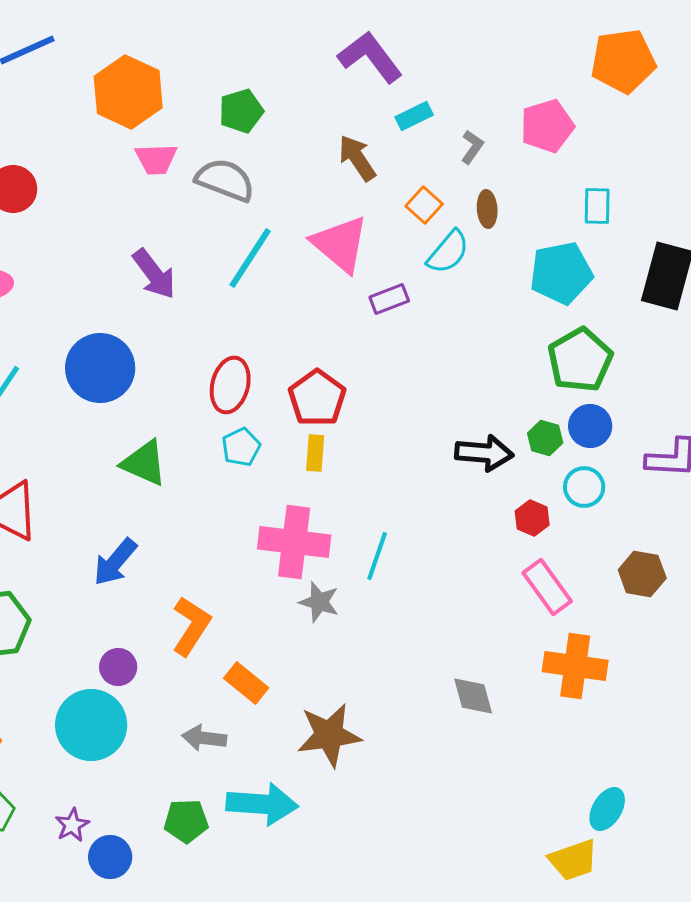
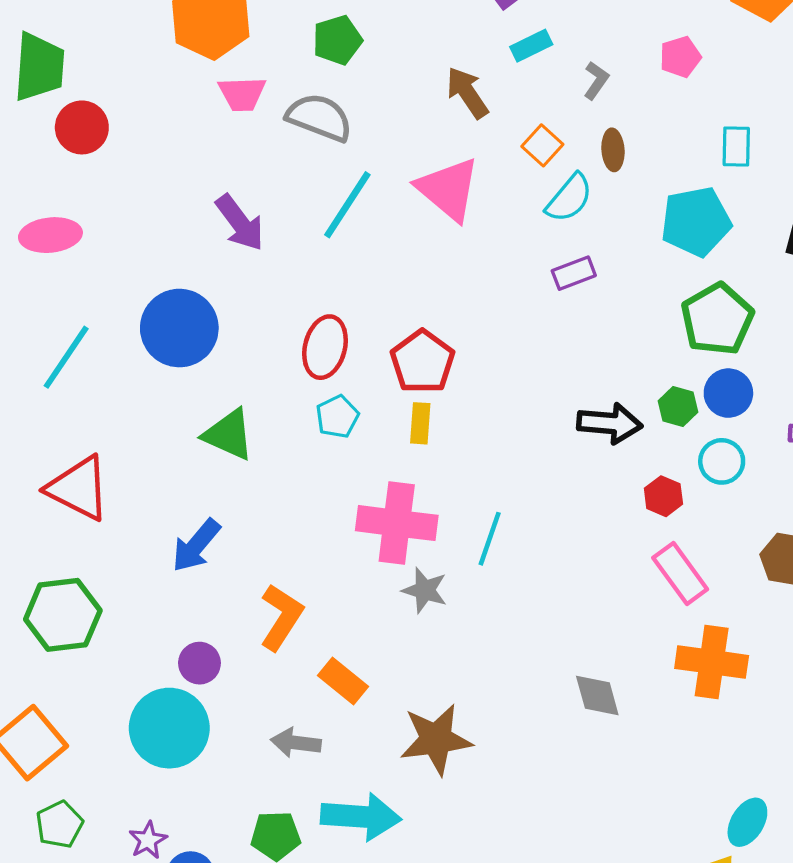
pink pentagon: (547, 126) -> (680, 57), size x0.7
purple rectangle: (389, 299) -> (574, 273), moved

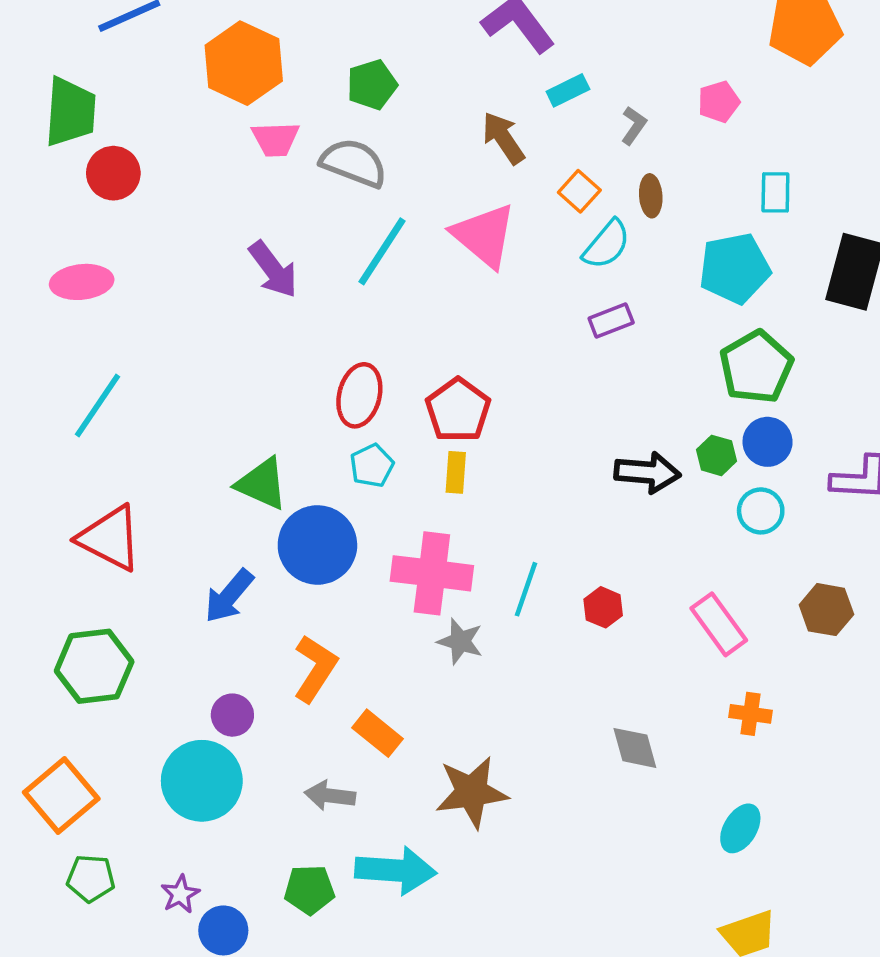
blue circle: (179, 328) -> (317, 545), moved
red hexagon: (663, 496) -> (603, 607), moved
orange cross: (712, 662) -> (751, 714), size x0.6
cyan ellipse: (747, 822) -> (740, 828), moved
green pentagon: (59, 824) -> (91, 878), turned 30

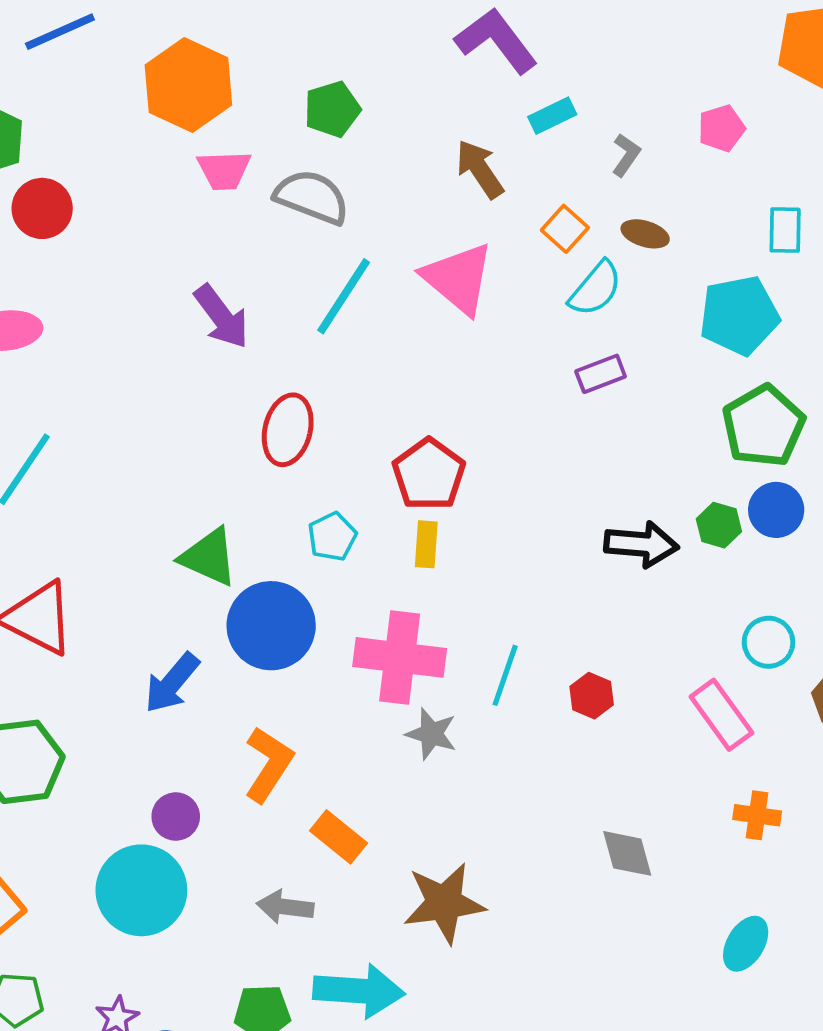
brown ellipse: (651, 196) -> (645, 234), turned -69
red ellipse: (359, 395) -> (288, 430), moved
cyan circle: (761, 511) -> (769, 642), moved

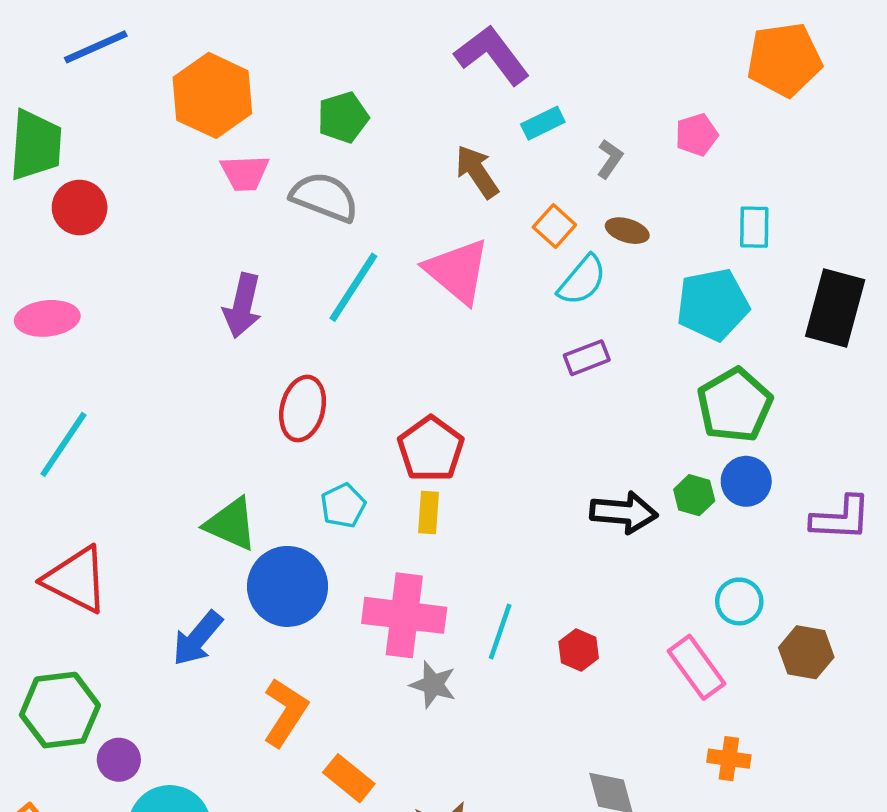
purple arrow: (221, 317) -> (242, 306), turned 50
purple circle: (176, 817) -> (119, 760), moved

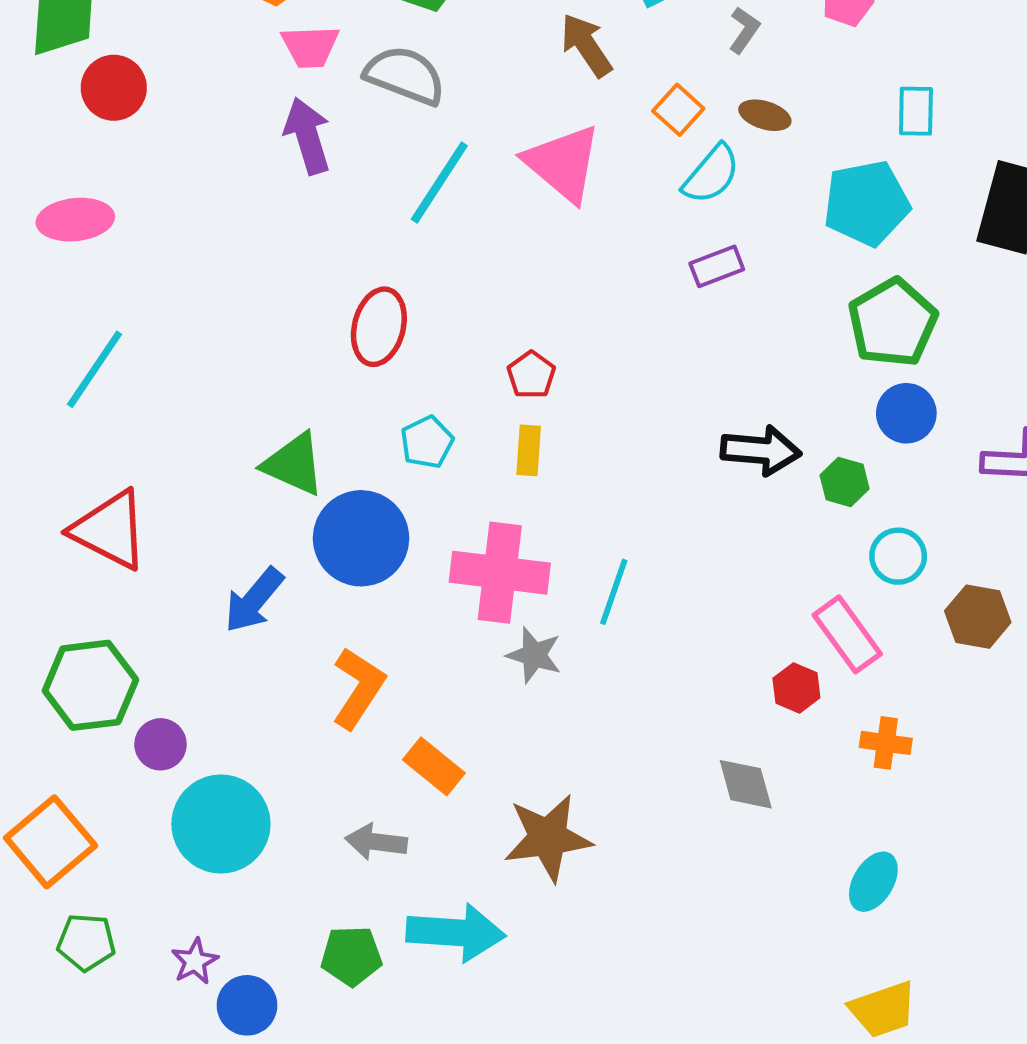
purple arrow: (242, 306) -> (307, 136), moved, turned 150
red pentagon: (431, 449) -> (531, 375), size x0.6
green hexagon: (694, 495) -> (845, 482), moved
red hexagon: (579, 650) -> (796, 688), moved

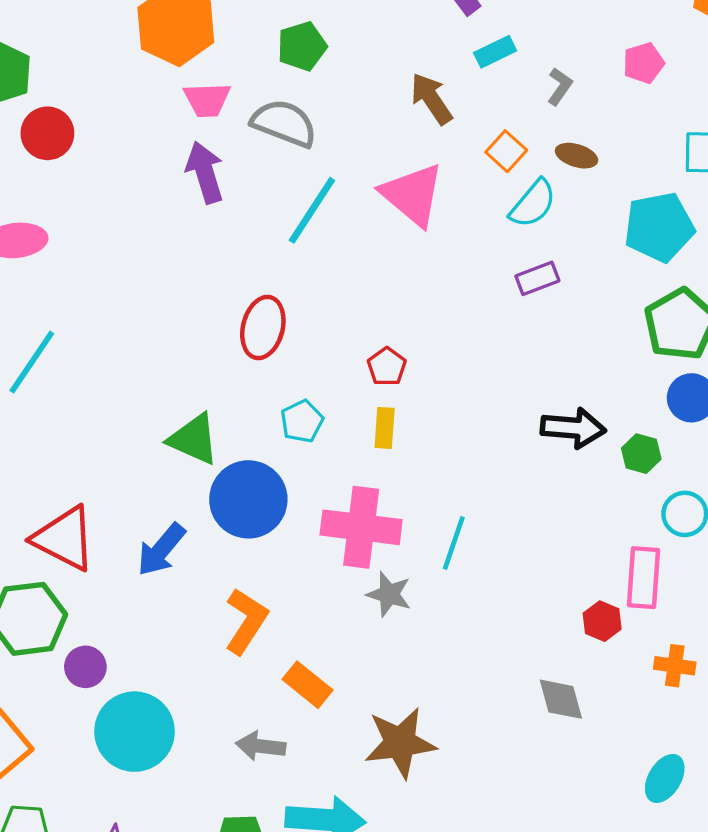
red triangle: (110, 530) -> (64, 538), moved
pink rectangle: (847, 634) -> (643, 578), turned 40

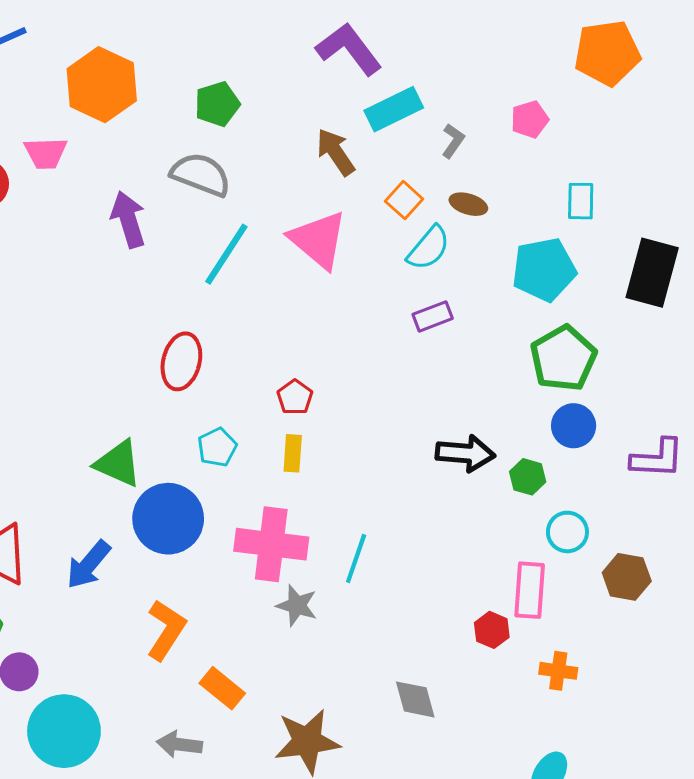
cyan rectangle: (495, 52) -> (394, 109), size x1.5
pink trapezoid: (207, 100) -> (46, 153), moved
gray diamond: (561, 699) -> (415, 699), moved

